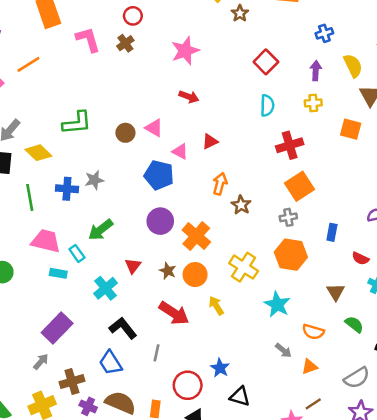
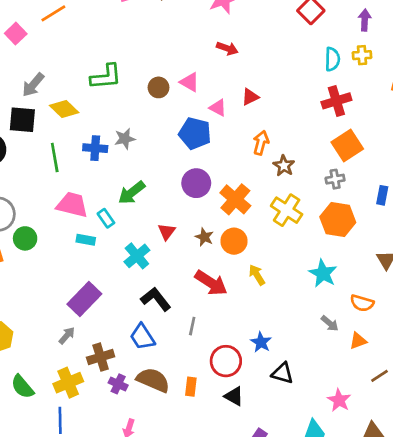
cyan semicircle: (267, 105) -> (332, 59), moved
yellow cross: (244, 267) -> (287, 210), moved
brown line: (313, 404) -> (380, 376), moved

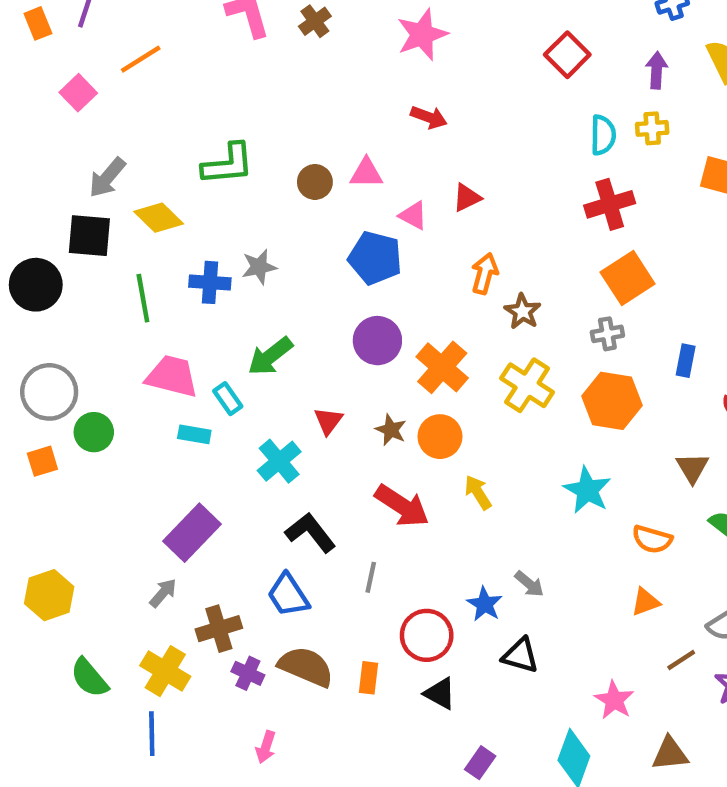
pink triangle: (190, 82) -> (366, 173), turned -30
gray arrow: (330, 323) -> (529, 584), moved
yellow cross: (68, 383) -> (165, 671), turned -36

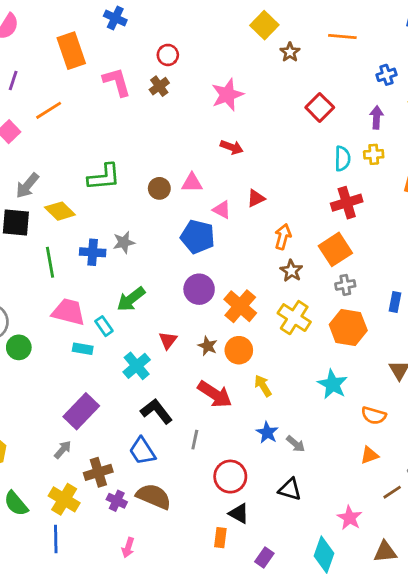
orange arrow: (485, 274) -> (283, 237), moved
orange square: (628, 278) -> (335, 249), moved
blue star: (485, 604) -> (267, 433), moved
orange rectangle: (369, 678) -> (220, 538), moved

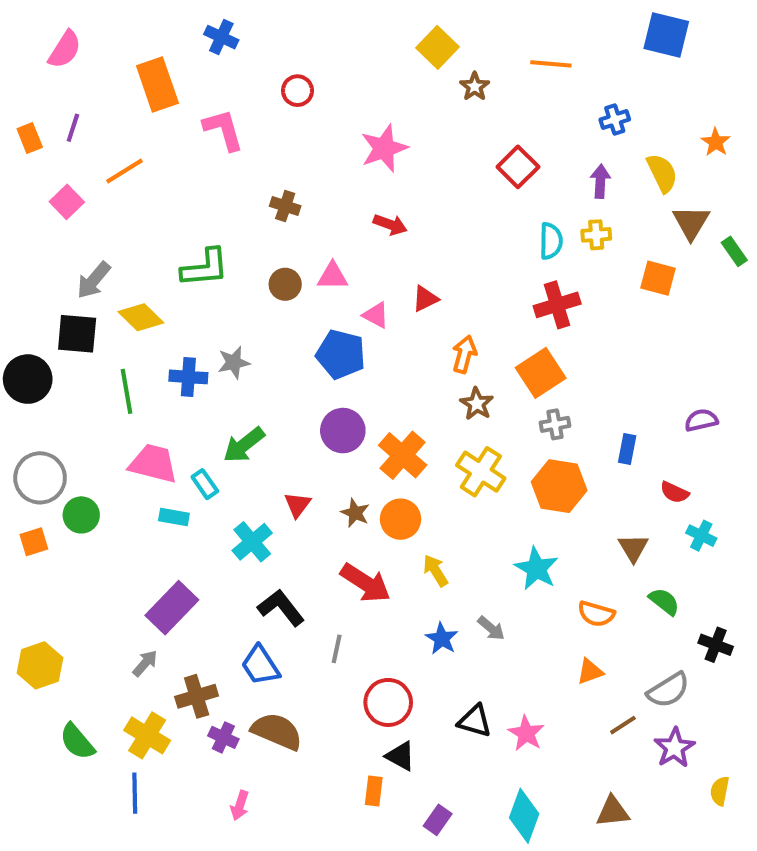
brown cross: (159, 86) -> (285, 206), moved, turned -36
gray arrow: (296, 444) -> (491, 628), moved
pink star: (350, 518) -> (526, 733), moved

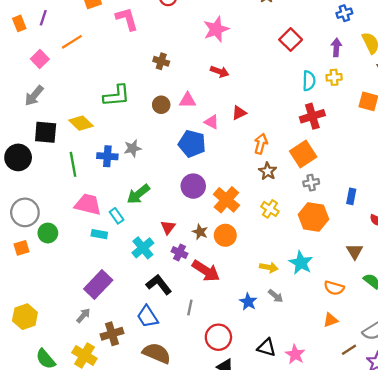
gray arrow: (94, 280) -> (34, 96), moved
yellow cross: (481, 472) -> (270, 209), size x0.7
yellow arrow: (436, 571) -> (269, 267), moved, turned 132
purple cross: (223, 737) -> (179, 252), moved

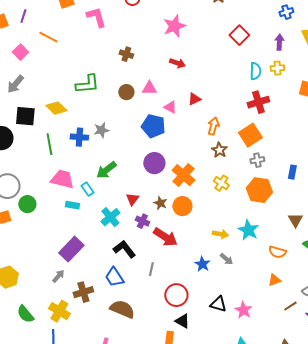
orange line: (72, 42) -> (48, 37), turned 60

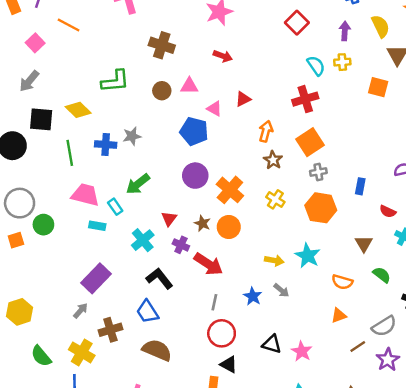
brown cross: (126, 54) -> (162, 45), size x1.5
cyan semicircle: (255, 71) -> (316, 66), turned -36
red cross: (258, 102) -> (305, 99), moved
gray line: (151, 269) -> (214, 302), moved

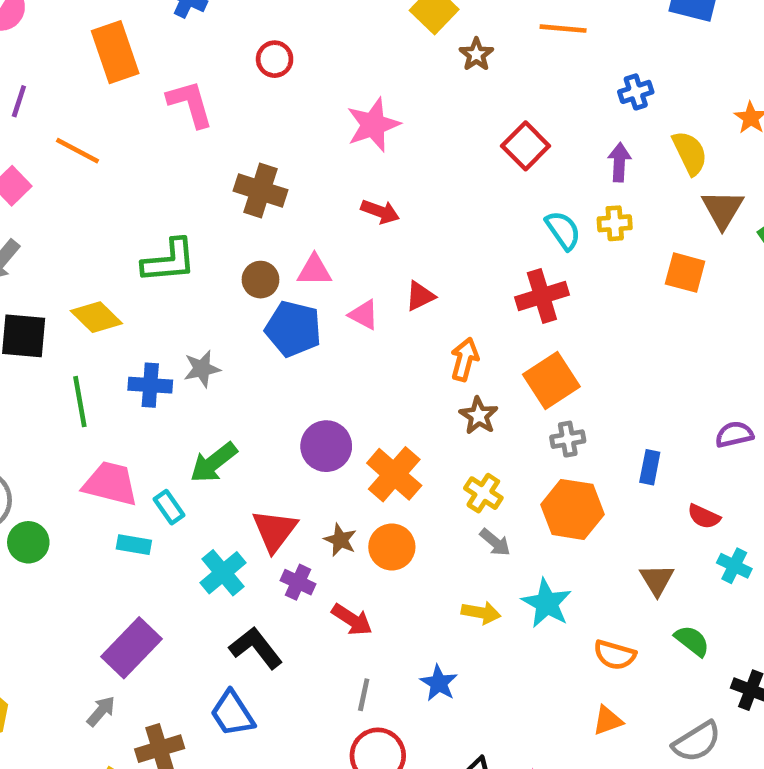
blue pentagon: (194, 131) -> (293, 329), moved
red triangle: (169, 219) -> (275, 531), size x1.5
red arrow: (208, 264) -> (352, 620), size x0.7
gray arrow: (281, 290) -> (495, 542), moved

